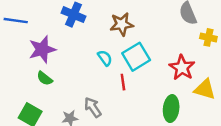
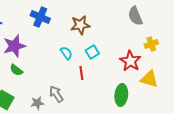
yellow cross: (208, 37) -> (151, 44), moved, turned -32
cyan square: (136, 57) -> (92, 52), size x0.6

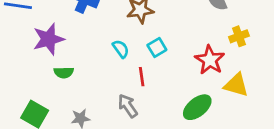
green semicircle: (16, 70) -> (64, 72), moved, turned -40
gray arrow: (56, 94) -> (128, 106), moved
green ellipse: (121, 95) -> (197, 107), turned 45

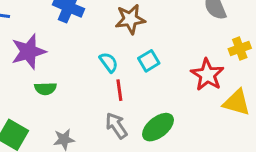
red line: (142, 77) -> (119, 90), moved
green ellipse: (197, 107) -> (158, 127), moved

